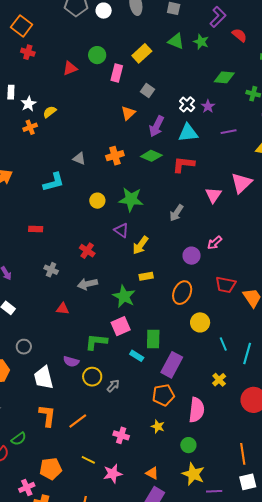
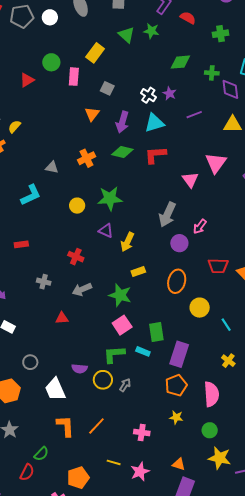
green triangle: (176, 41) -> (126, 35), turned 30
gray arrow: (176, 213) -> (167, 215), moved, size x1.4
green L-shape: (96, 342) -> (114, 354), moved

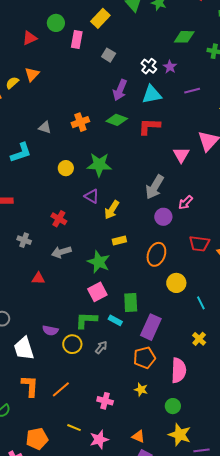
orange triangle: (92, 114) -> (32, 74), moved
gray arrow: (125, 385) -> (101, 347), moved

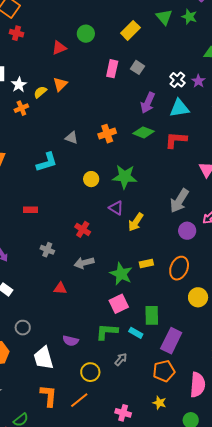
pink rectangle: (77, 40) -> (112, 69), moved
yellow rectangle: (119, 240) -> (146, 264), moved
yellow circle: (72, 344) -> (90, 372), moved

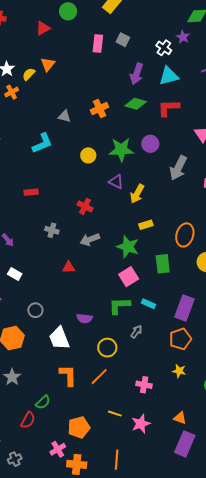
purple star: (198, 81) -> (183, 37), moved
purple circle: (187, 231) -> (150, 144), moved
yellow rectangle: (146, 264) -> (146, 225), moved
green rectangle: (152, 315) -> (163, 264), moved

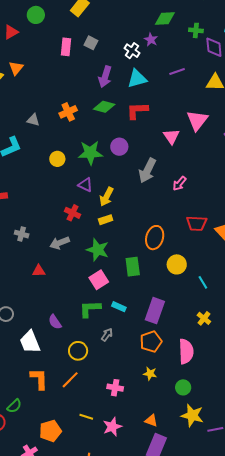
red cross: (85, 206) -> (73, 213), moved
yellow rectangle: (146, 225) -> (106, 220), moved
purple semicircle: (84, 318) -> (55, 322), turned 49

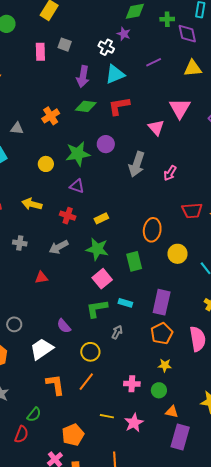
yellow arrow: (106, 197) -> (32, 204), moved, turned 84
white trapezoid: (30, 342) -> (42, 349), turned 85
green circle: (183, 387) -> (159, 390), moved

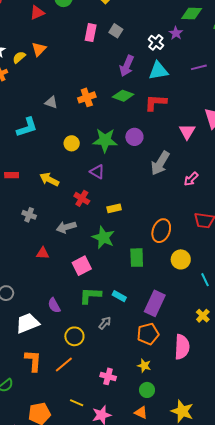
pink square: (102, 279) -> (82, 266), moved
green circle: (159, 390) -> (147, 390), moved

